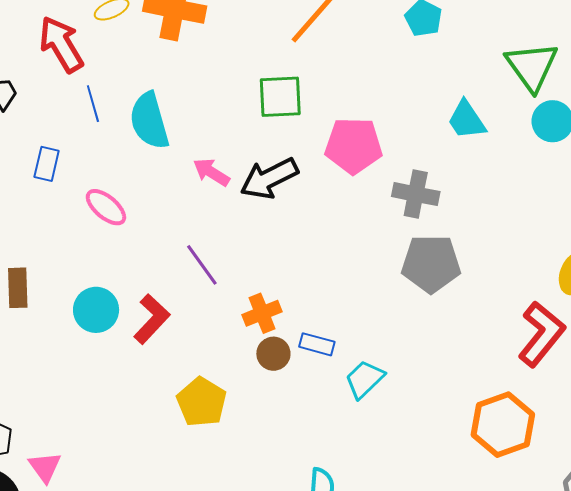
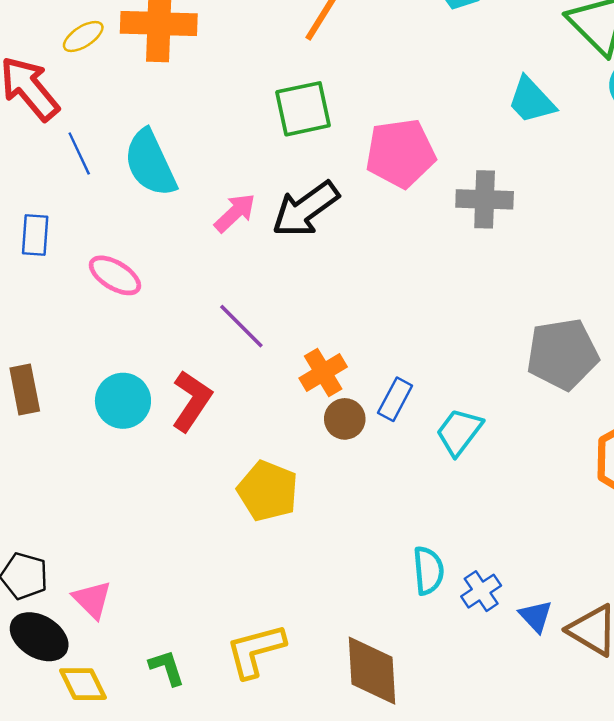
pink arrow: (211, 172) -> (235, 213), turned 114
gray pentagon: (431, 264) -> (562, 354), moved
blue rectangle: (317, 344) -> (395, 399), turned -68

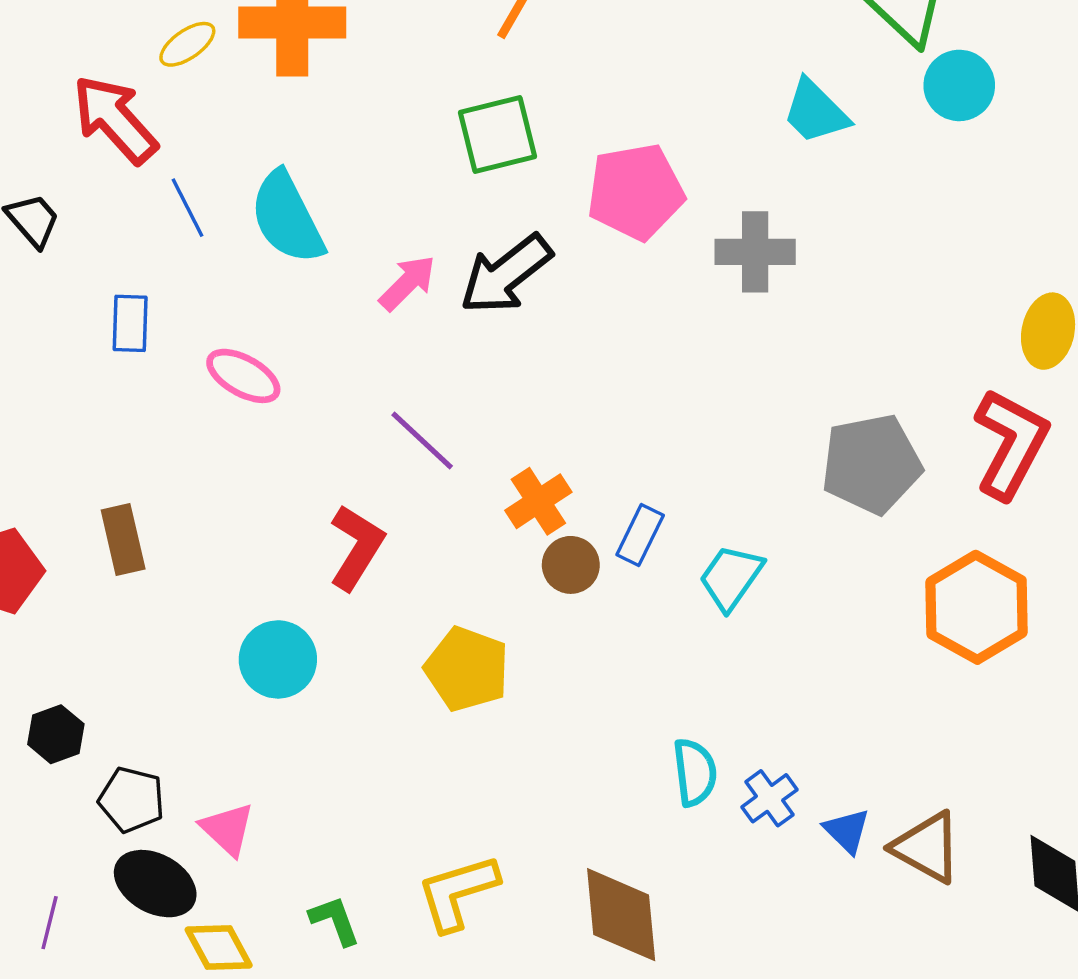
cyan circle: (123, 401) -> (278, 659), moved

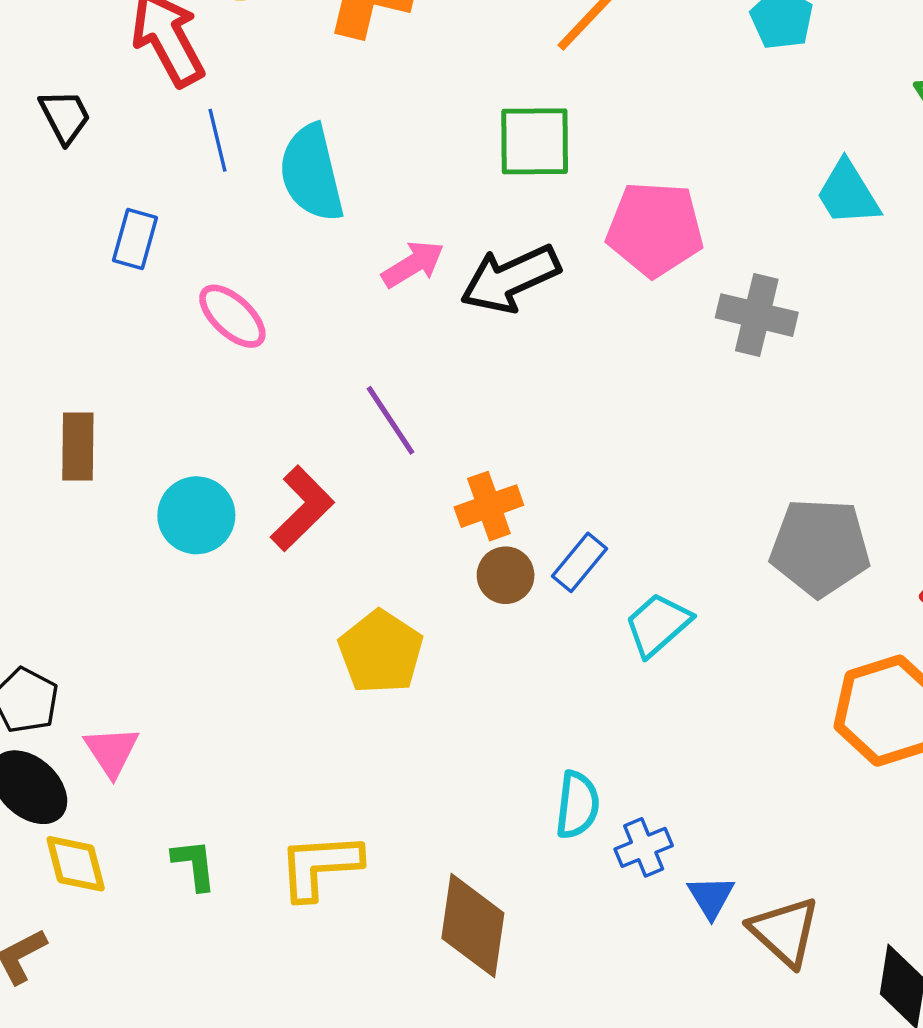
cyan circle: (278, 659) -> (196, 515), moved

